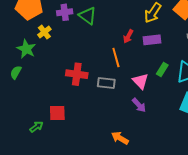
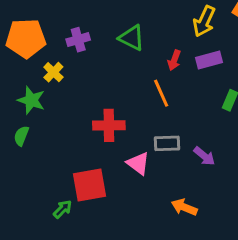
green triangle: (87, 16) -> (132, 38), moved
pink triangle: (140, 81) -> (138, 163), moved
gray rectangle: (106, 83) -> (167, 143), moved
red square: (57, 113) -> (89, 185), size x1.4

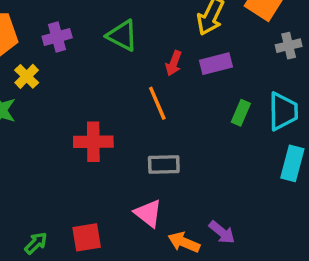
purple arrow: (204, 156) -> (222, 232), moved
pink triangle: (138, 163) -> (148, 213), moved
red square: (89, 185) -> (87, 237), moved, size x0.7

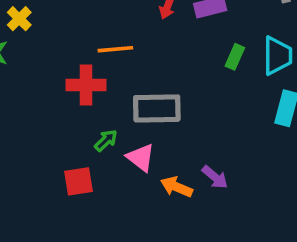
orange line: (157, 103) -> (115, 49), moved, turned -72
gray rectangle: (164, 165) -> (157, 108), size x1.5
green arrow: (36, 243) -> (106, 140), moved

